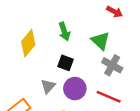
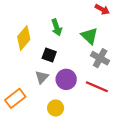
black square: (66, 63) -> (49, 55), moved

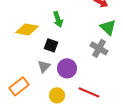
green triangle: (89, 36) -> (108, 27), moved
yellow diamond: (24, 38) -> (27, 29), turned 60
red line: (97, 87) -> (89, 92), moved

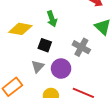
gray cross: (99, 48) -> (81, 47), moved

